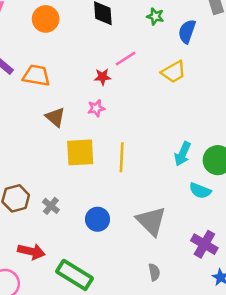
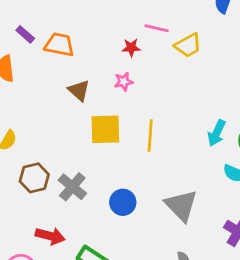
pink line: (126, 59) -> (157, 28), turned 45
yellow trapezoid: (173, 72) -> (188, 45), moved
gray cross: (51, 206) -> (72, 187), size x1.5

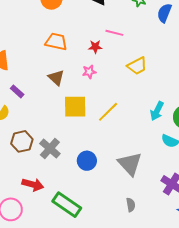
purple rectangle: (25, 34) -> (17, 91), moved
orange trapezoid: (59, 45) -> (56, 42), moved
yellow trapezoid: (188, 45) -> (137, 66), moved
yellow line: (150, 135) -> (108, 112), turned 40

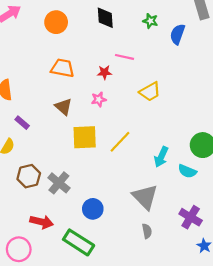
cyan arrow: (157, 111) -> (161, 157), moved
blue circle: (87, 161) -> (93, 209), moved
gray semicircle: (131, 205) -> (147, 231), moved

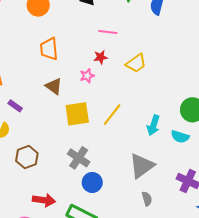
orange trapezoid: (63, 68) -> (49, 49), turned -100
red star: (104, 72) -> (101, 57), moved
gray cross: (59, 183) -> (79, 158), moved
gray triangle: (145, 197) -> (142, 166), turned 44

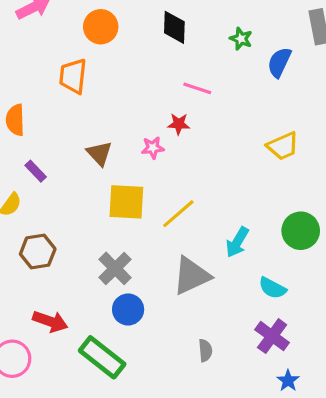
orange trapezoid: (49, 49) -> (73, 76), moved
yellow trapezoid: (136, 63) -> (283, 146), moved
cyan semicircle: (180, 137) -> (272, 288), moved
gray triangle: (142, 166) -> (192, 276), moved

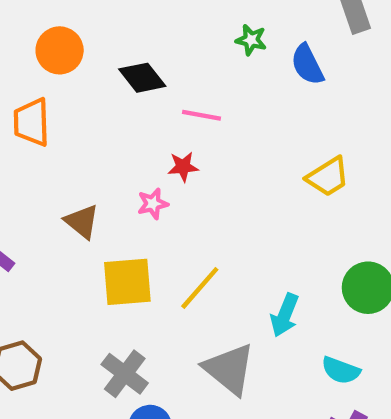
black diamond: (174, 27) -> (142, 78), moved, turned -32
blue semicircle: (279, 62) -> (307, 65), turned -44
gray triangle: (192, 276) -> (229, 369), turned -48

